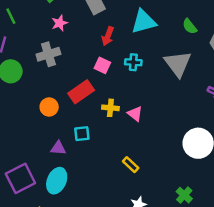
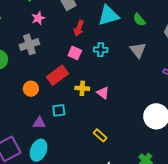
green semicircle: (190, 26) -> (139, 20), moved
gray triangle: (178, 64) -> (138, 50), size x0.7

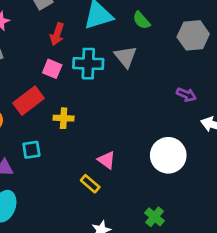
cyan cross: (101, 50) -> (88, 64), size x1.5
gray triangle: (138, 50) -> (125, 57), moved
pink triangle: (103, 93) -> (107, 160), moved

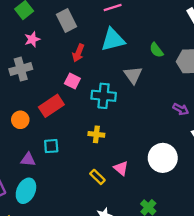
green semicircle: (141, 20) -> (156, 50), moved
cyan cross: (88, 64) -> (104, 96), moved
yellow cross: (64, 118) -> (96, 134), moved
pink triangle: (107, 160) -> (121, 168), moved

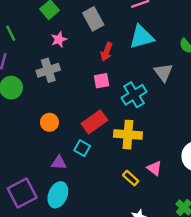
pink square: (72, 81) -> (102, 81), turned -35
cyan cross: (104, 96) -> (134, 95), turned -35
red rectangle: (51, 106) -> (94, 122), moved
yellow cross: (96, 134) -> (128, 135), size x1.6
cyan square: (51, 146) -> (82, 148), turned 35

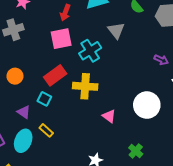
pink square: (102, 81) -> (61, 39), size x1.5
purple triangle: (59, 163) -> (24, 112), turned 32
yellow rectangle: (131, 178) -> (46, 130), moved

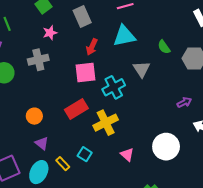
purple arrow: (161, 60) -> (184, 102), turned -56
orange circle: (15, 76) -> (34, 116), moved
yellow cross: (85, 86) -> (106, 123), turned -35
cyan square: (44, 99) -> (85, 154), moved

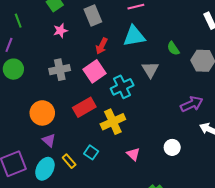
gray cross: (38, 60) -> (60, 70), moved
pink square: (86, 73) -> (94, 71), turned -30
purple arrow: (184, 102) -> (192, 104), size x1.5
orange circle: (34, 116) -> (42, 113), size x1.5
white circle: (166, 147) -> (172, 147), size x0.6

